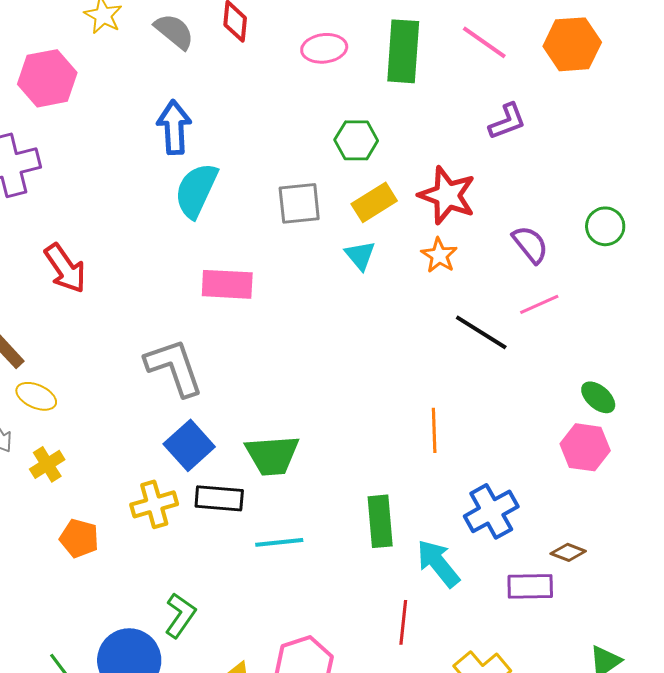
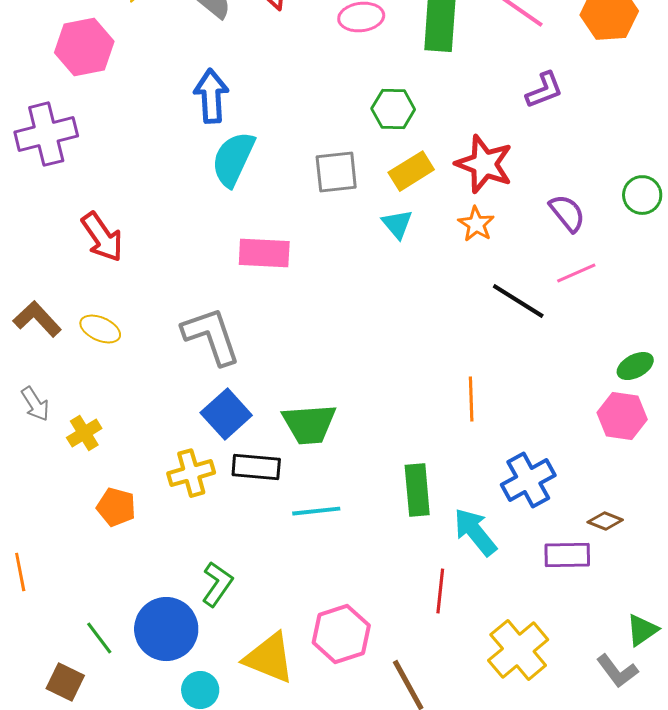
yellow ellipse: (36, 396) -> (100, 329), moved
green ellipse: (598, 397) -> (635, 366), turned -69

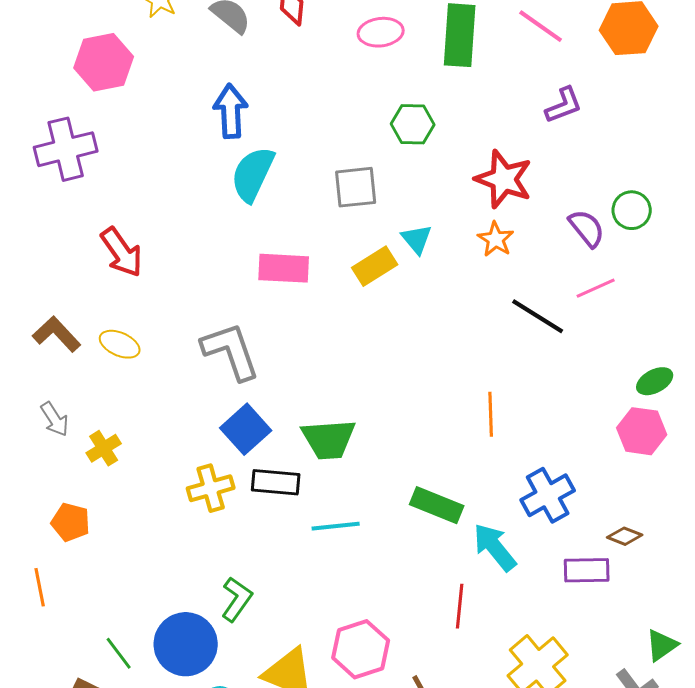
yellow rectangle: (411, 171) -> (375, 266), moved
green circle: (642, 195) -> (632, 210), moved
green rectangle: (417, 490) -> (437, 505), turned -63
orange pentagon: (116, 507) -> (71, 522), moved

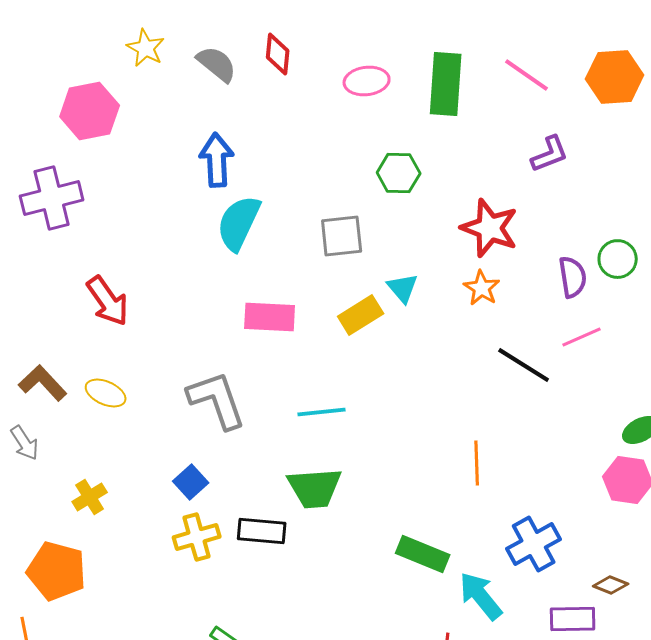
purple semicircle: (587, 228) -> (573, 277), turned 30
gray arrow: (55, 419) -> (25, 443), moved
blue square: (246, 429) -> (191, 482), moved, size x0.7
orange pentagon: (71, 522) -> (57, 571), size x1.5
cyan line: (336, 526) -> (322, 412), moved

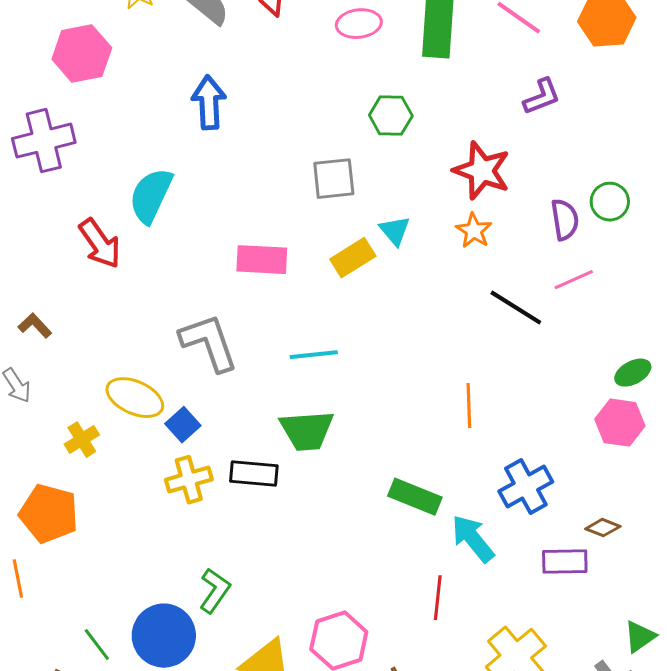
cyan semicircle: (239, 223) -> (151, 196), moved
brown L-shape: (43, 383) -> (35, 326), size x0.7
yellow ellipse: (106, 393) -> (135, 398), moved, size x1.4

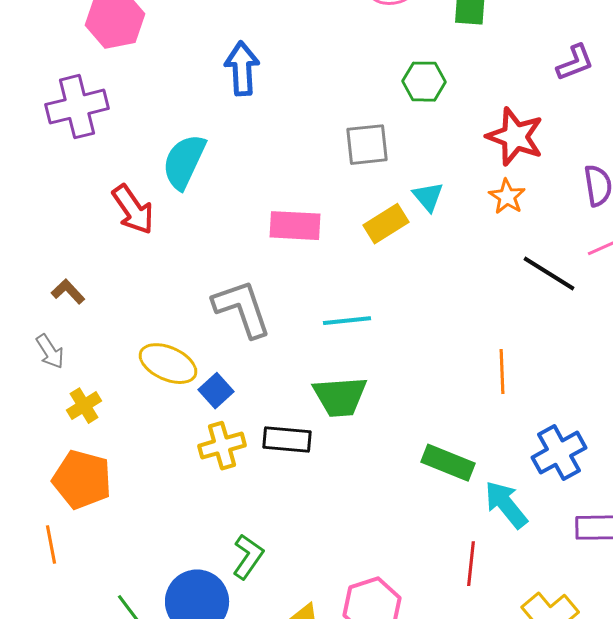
yellow cross: (82, 440) -> (84, 406), moved

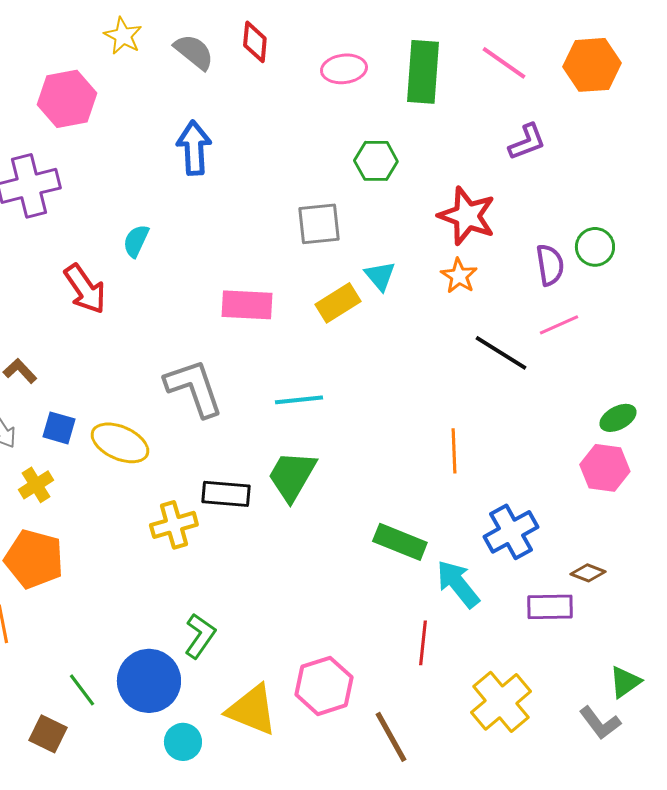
cyan semicircle: (184, 162) -> (136, 241), size x0.6
blue square: (216, 391) -> (59, 428), moved, turned -32
green trapezoid: (340, 397) -> (292, 476), turned 124
black rectangle: (287, 440) -> (226, 494), moved

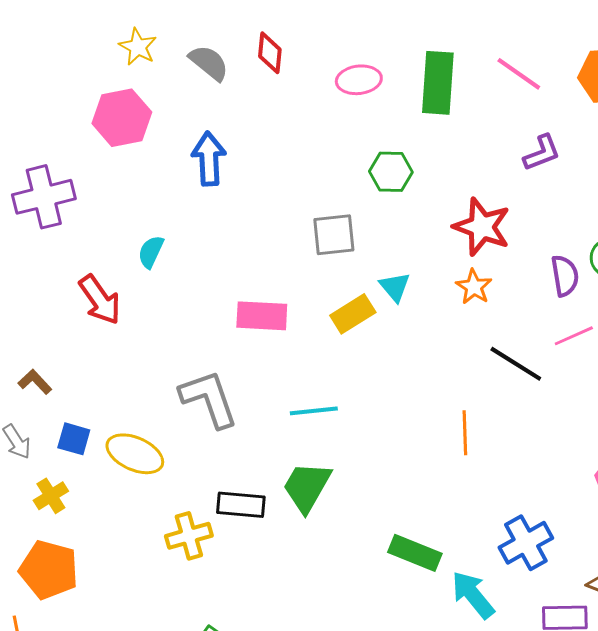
pink hexagon: (67, 99) -> (122, 118), moved
orange line: (454, 451) -> (465, 433), moved

